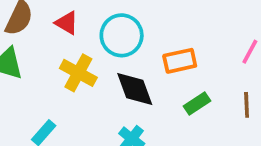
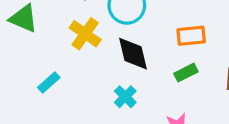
orange rectangle: (180, 61) -> (191, 36), moved

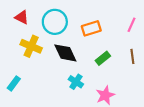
orange rectangle: (191, 36) -> (91, 28), moved
cyan cross: (125, 97) -> (76, 82), moved

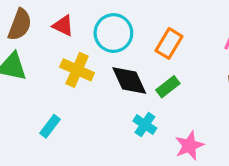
orange rectangle: (91, 28) -> (169, 43), turned -42
green rectangle: (103, 58) -> (168, 87), moved

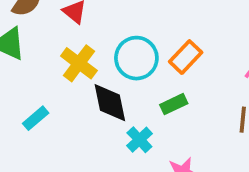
cyan circle: (113, 33) -> (136, 58), moved
black diamond: (129, 80) -> (110, 103), moved

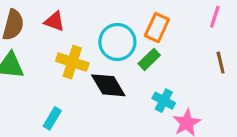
green rectangle: (174, 104) -> (149, 59), moved
cyan cross: (139, 140) -> (164, 101), moved

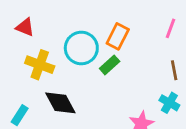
black diamond: (108, 85) -> (60, 103), moved
cyan cross: (164, 101) -> (169, 103), moved

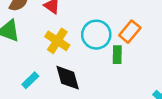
green rectangle: (110, 65) -> (117, 55), turned -60

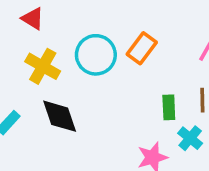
green rectangle: (117, 55) -> (169, 107), moved

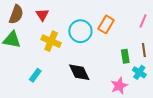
red triangle: (33, 19) -> (42, 15), turned 32
black diamond: (60, 116) -> (79, 72), moved

